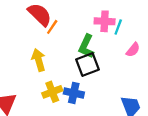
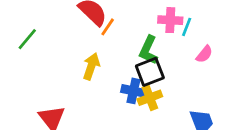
yellow arrow: (39, 60) -> (91, 66), turned 35
yellow cross: (52, 92) -> (150, 98), moved
blue cross: (74, 93) -> (133, 91), moved

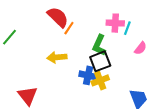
yellow arrow: (91, 66) -> (57, 57), turned -114

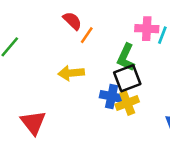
red semicircle: (58, 17) -> (72, 21), size x0.7

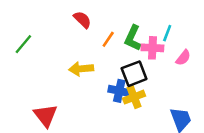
pink cross: (147, 29) -> (152, 48), moved
orange line: (87, 35) -> (108, 39), moved
green L-shape: (126, 57) -> (133, 38), moved

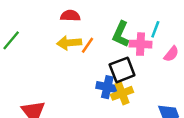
red semicircle: (82, 20) -> (70, 16), turned -42
orange line: (108, 39) -> (88, 45), moved
yellow arrow: (81, 69) -> (69, 43), moved

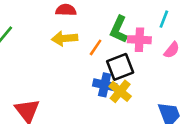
cyan line: (155, 29) -> (164, 19), moved
orange line: (88, 45) -> (96, 47), moved
yellow cross: (122, 93) -> (120, 91), turned -30

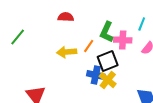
yellow arrow: (65, 38) -> (67, 52), moved

